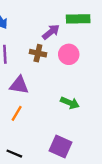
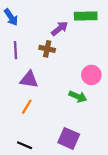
pink circle: (69, 54) -> (91, 75), moved

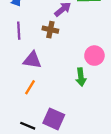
green arrow: (78, 96) -> (81, 77), turned 60
purple square: (69, 138) -> (54, 119), moved

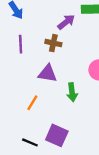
purple triangle: (32, 60) -> (47, 73), moved
green arrow: (81, 77) -> (72, 92), moved

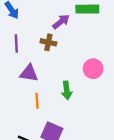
purple triangle: (47, 73) -> (29, 73), moved
orange line: (32, 103) -> (37, 101), moved, turned -35

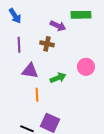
purple arrow: (61, 22) -> (58, 26), turned 63
green arrow: (67, 90) -> (58, 78), moved, turned -105

